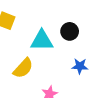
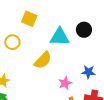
blue star: (80, 66) -> (88, 72), moved

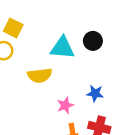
yellow square: (29, 19) -> (13, 28), moved
yellow semicircle: (43, 60) -> (40, 75), turned 36

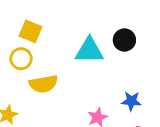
yellow semicircle: (40, 75) -> (43, 84), moved

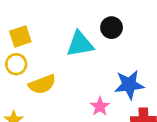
yellow square: (31, 31) -> (20, 36), turned -30
blue star: (131, 101) -> (129, 85), size x1.5

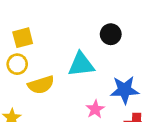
cyan triangle: (80, 44) -> (81, 64), moved

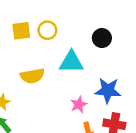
yellow circle: (17, 64) -> (47, 30), moved

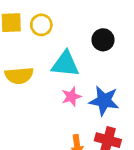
pink star: (79, 105) -> (71, 97), moved

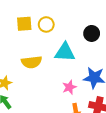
pink star: (71, 97) -> (69, 87), moved

